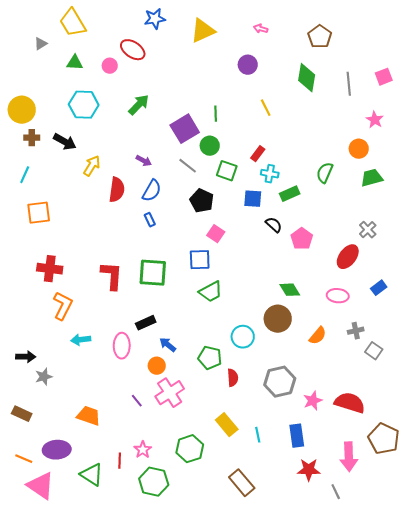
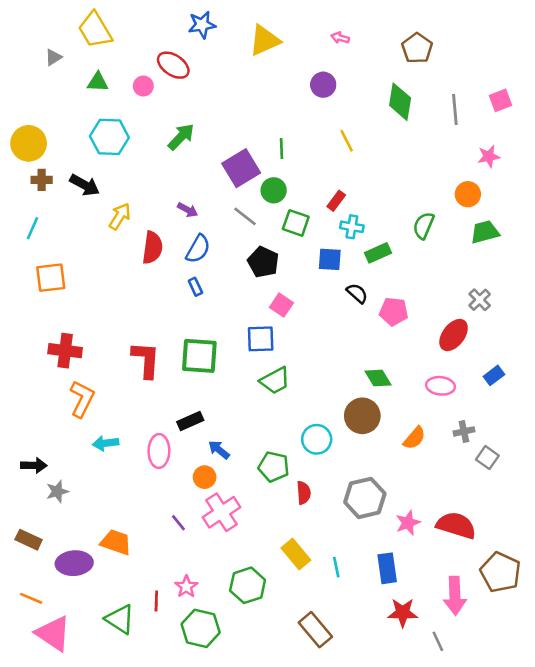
pink star: (375, 120) -> (489, 156), turned 30
pink pentagon: (302, 239) -> (394, 312), turned -30
purple ellipse: (57, 450) -> (74, 563), moved

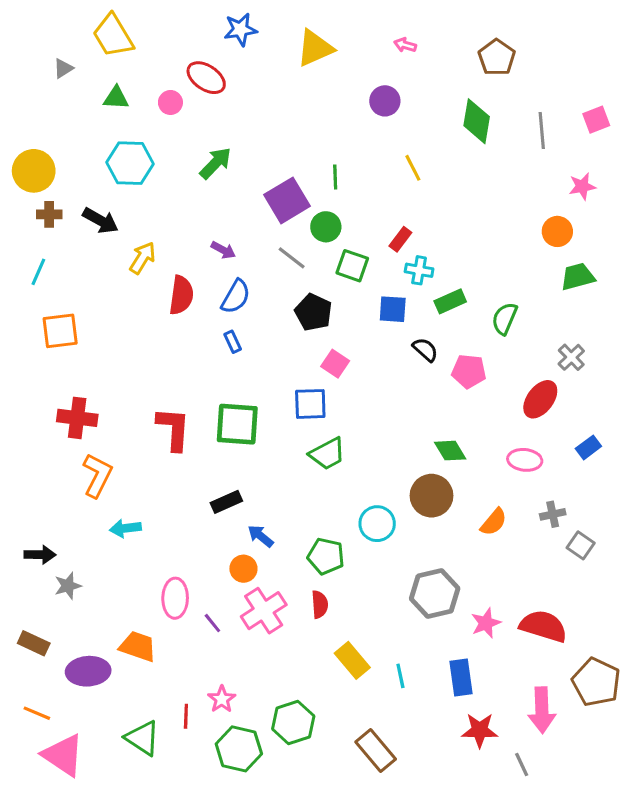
green semicircle: (424, 225) -> (505, 318), moved
pink ellipse: (159, 451) -> (175, 598), moved
red semicircle: (304, 493) -> (320, 604), moved
green hexagon: (248, 585) -> (293, 722), moved

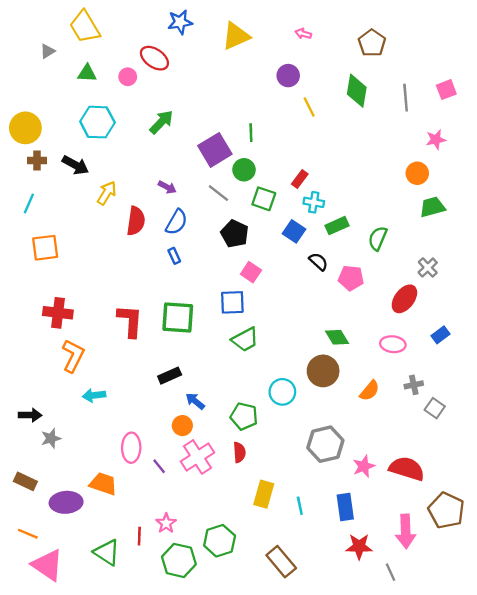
yellow line: (413, 168) -> (309, 107), moved
blue square: (393, 309) -> (294, 231), turned 30
yellow rectangle: (352, 660) -> (264, 494), turned 56

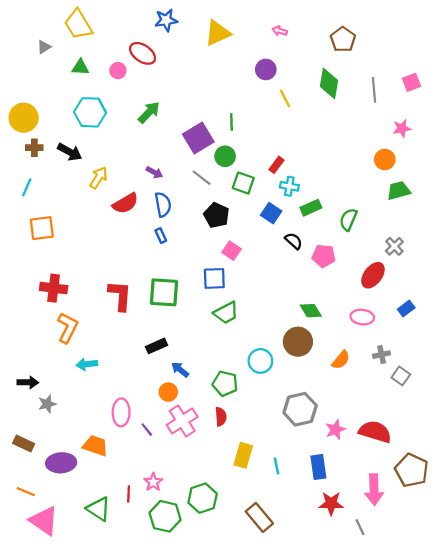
red semicircle: (136, 221) -> (125, 203), turned 52
blue semicircle: (177, 222) -> (163, 205), turned -40

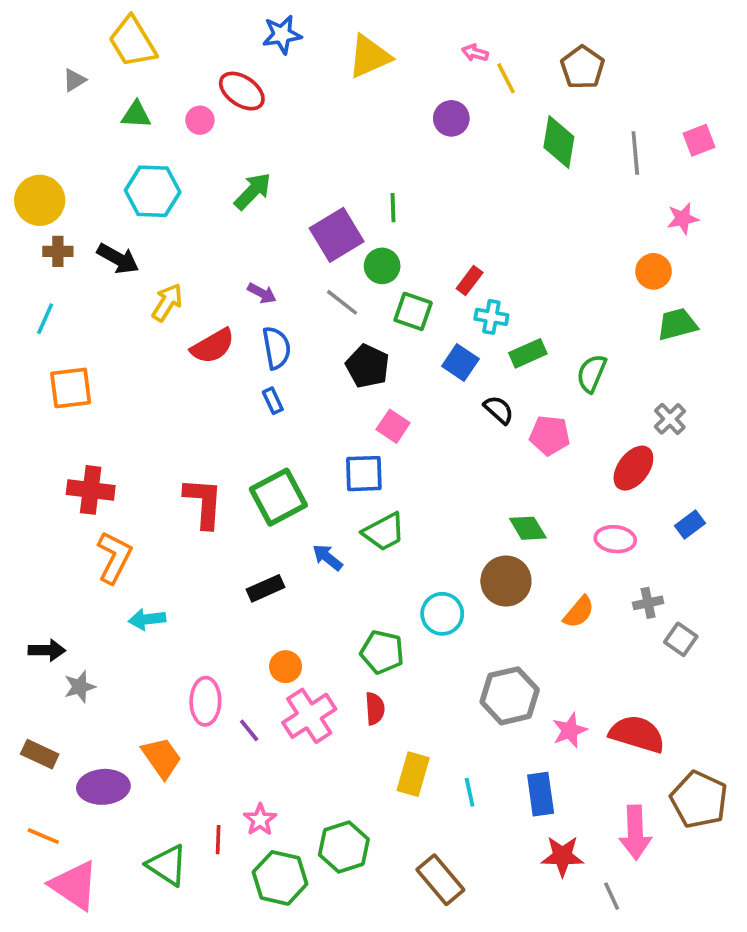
yellow line: (285, 98) -> (506, 78), moved
green square: (164, 292) -> (278, 497), turned -32
blue arrow: (180, 370) -> (327, 557), moved
orange trapezoid: (95, 446) -> (162, 758), turned 36

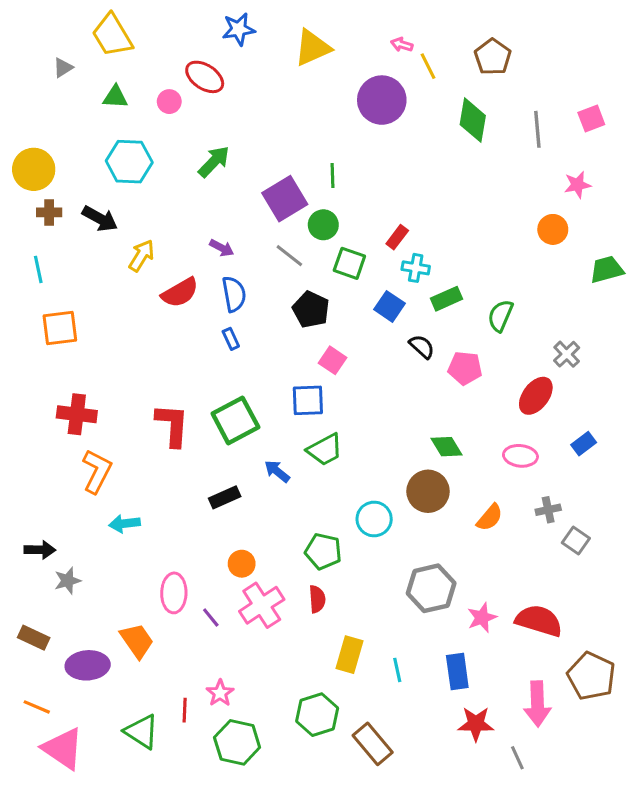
purple circle: (451, 118) -> (382, 100), size x1.6
cyan line: (45, 319) -> (38, 269), turned -36
green trapezoid: (677, 324) -> (607, 269), moved
green hexagon: (344, 847) -> (317, 715), moved

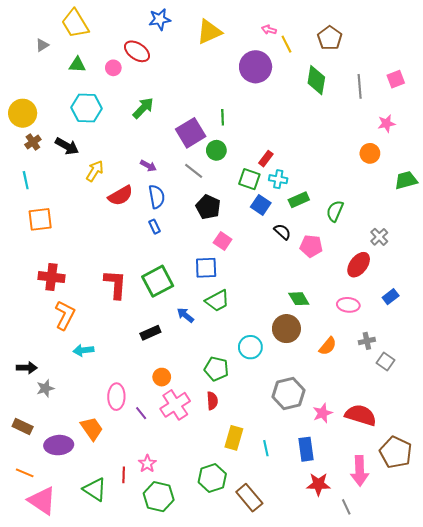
brown cross: (49, 212) -> (33, 142), turned -35
green square: (349, 263) -> (249, 179), moved

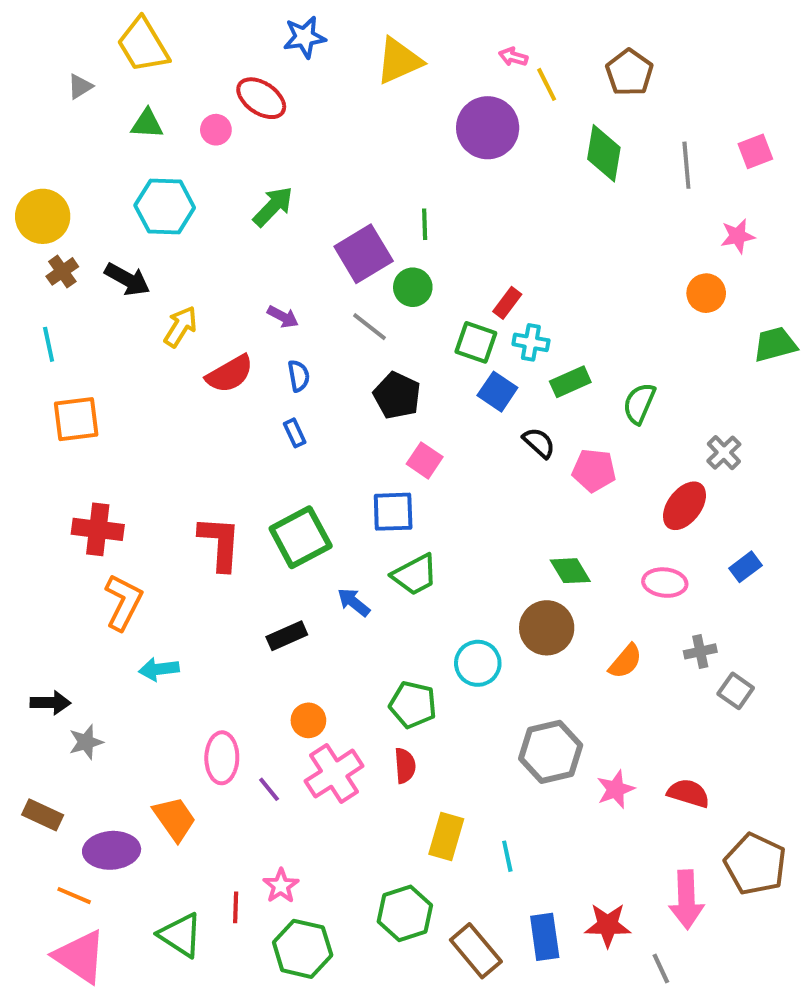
blue semicircle: (157, 197) -> (299, 376), size x0.7
red semicircle: (361, 415) -> (688, 793), size x0.7
blue rectangle: (306, 449) -> (545, 937), moved
orange line: (25, 473) -> (74, 896), moved

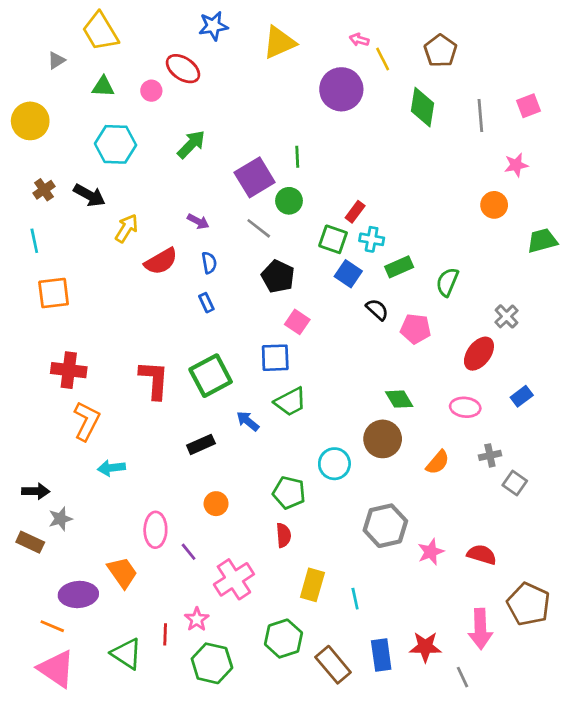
yellow circle: (43, 216) -> (30, 121), moved
pink cross: (334, 774) -> (234, 579), moved
brown rectangle: (43, 815) -> (30, 542), moved

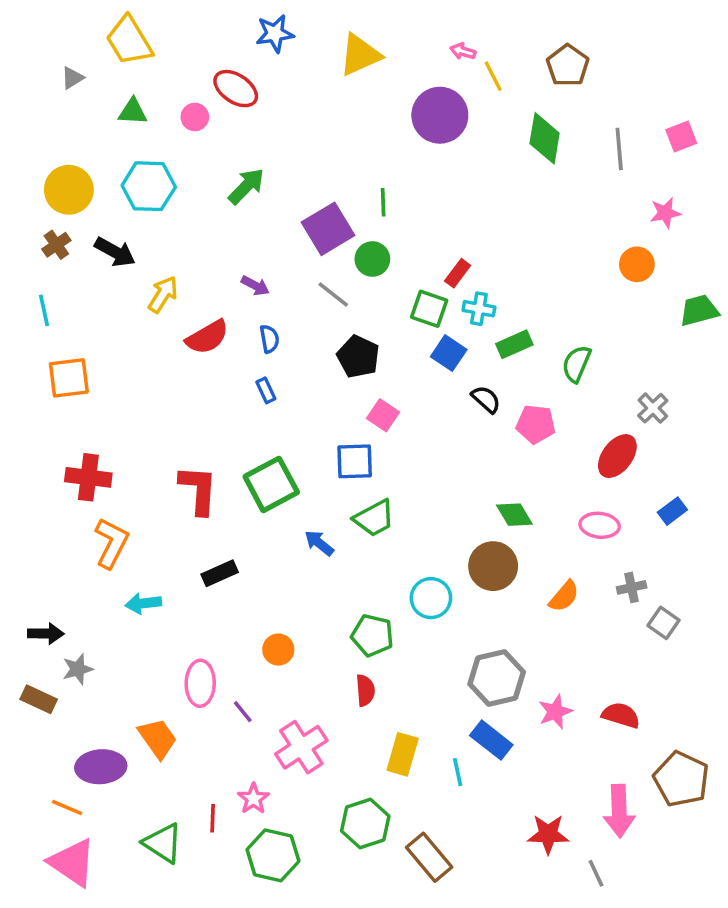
yellow circle: (30, 121) -> (69, 190), moved
black rectangle: (201, 444) -> (220, 573), moved
blue rectangle: (381, 655) -> (491, 740), moved, turned -44

